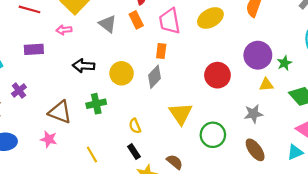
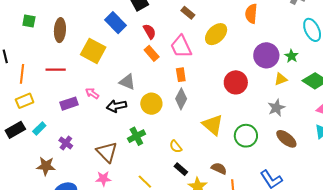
gray triangle: (108, 24) -> (127, 82), moved
pink arrow: (64, 30) -> (92, 93), moved, turned 56
brown triangle: (60, 112) -> (107, 152), turned 40

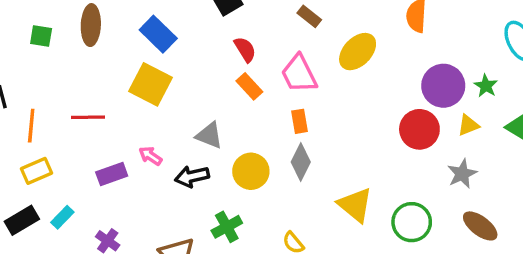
blue rectangle: (115, 23) -> (158, 34), moved
brown ellipse: (60, 30) -> (91, 25), moved
red circle: (236, 82) -> (419, 129), moved

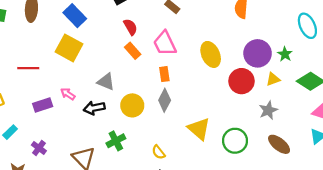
yellow ellipse: (358, 52) -> (211, 54), moved, turned -70

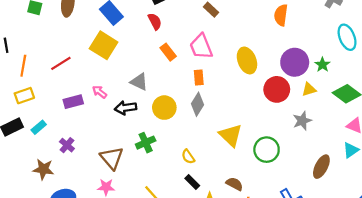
red semicircle: (130, 27) -> (155, 21), moved
red line: (28, 68) -> (61, 63), turned -36
brown ellipse: (279, 144) -> (321, 167), moved, turned 75

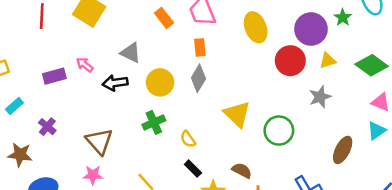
red line: (61, 63) -> (42, 16), moved, turned -55
green star: (322, 65) -> (343, 18), moved
green cross: (146, 143) -> (154, 122), moved

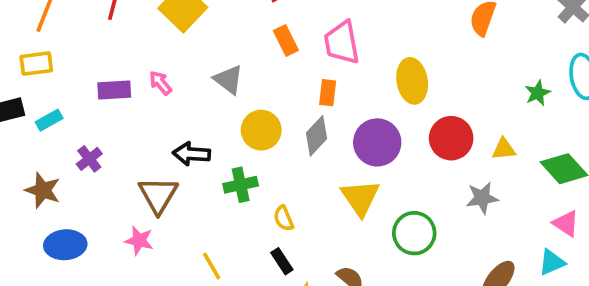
purple circle: (311, 29) -> (377, 142), moved
black arrow: (115, 83) -> (191, 154), moved

